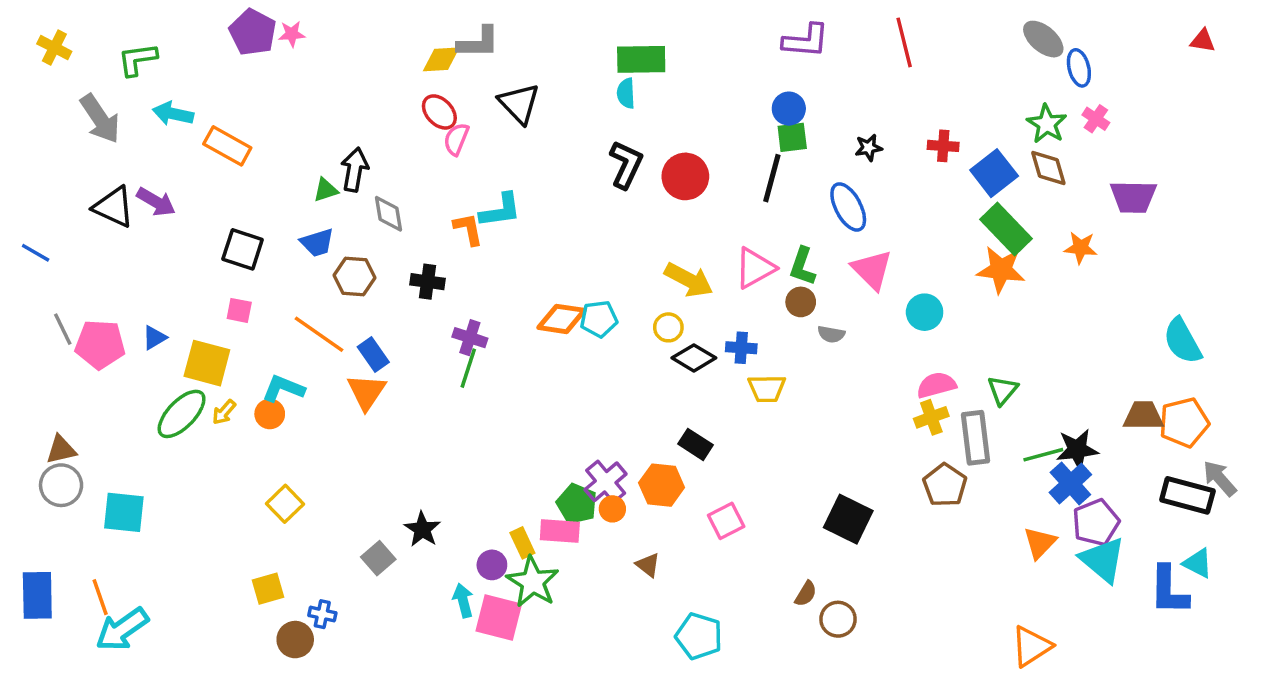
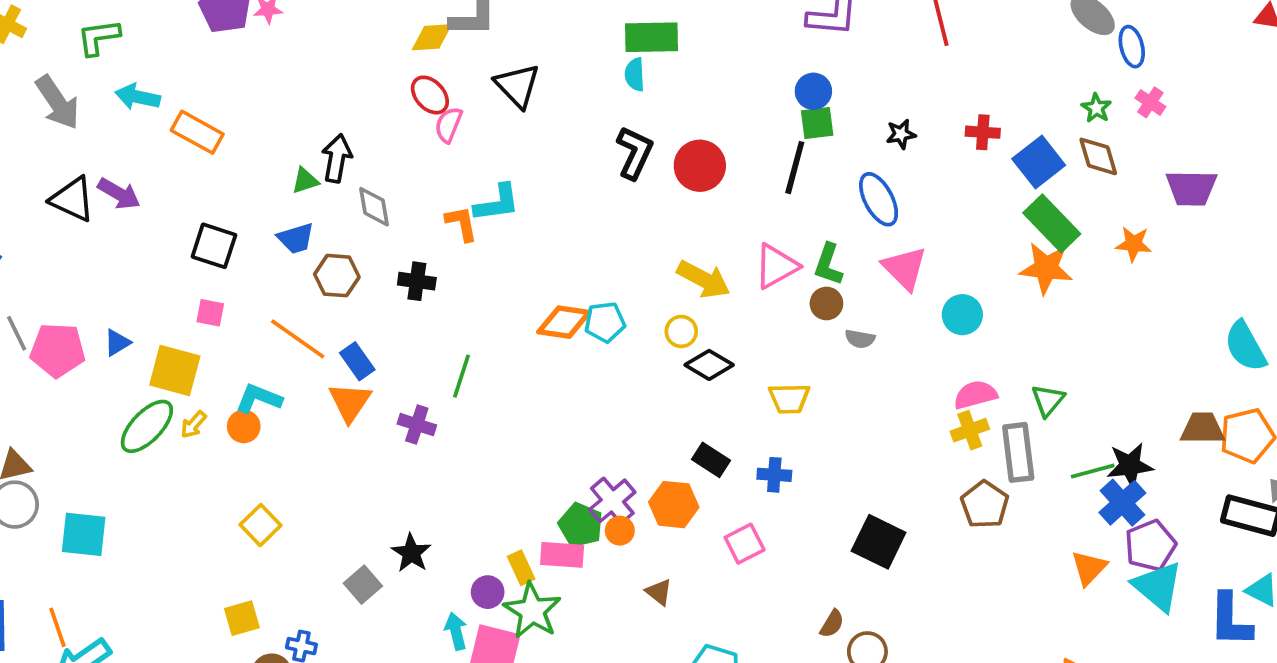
green star: (1047, 124) -> (1096, 108), size x0.7
purple cross: (470, 338) -> (417, 425), moved
blue cross: (741, 348) -> (774, 475), moved

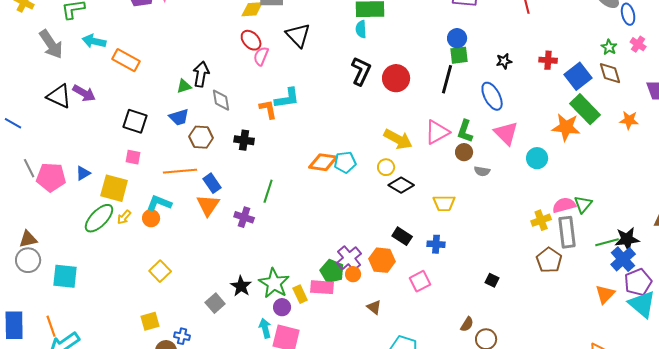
orange star: (1046, 268) -> (566, 127), moved
orange line: (298, 339) -> (180, 171), turned -40
pink semicircle: (975, 395) -> (564, 205), moved
black square: (879, 542) -> (492, 280), size x0.5
green star: (532, 611) -> (274, 283), moved

